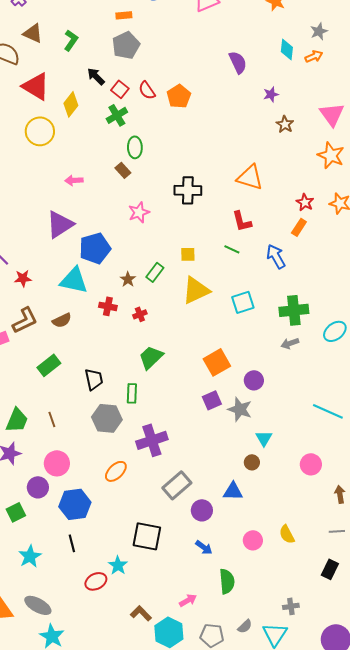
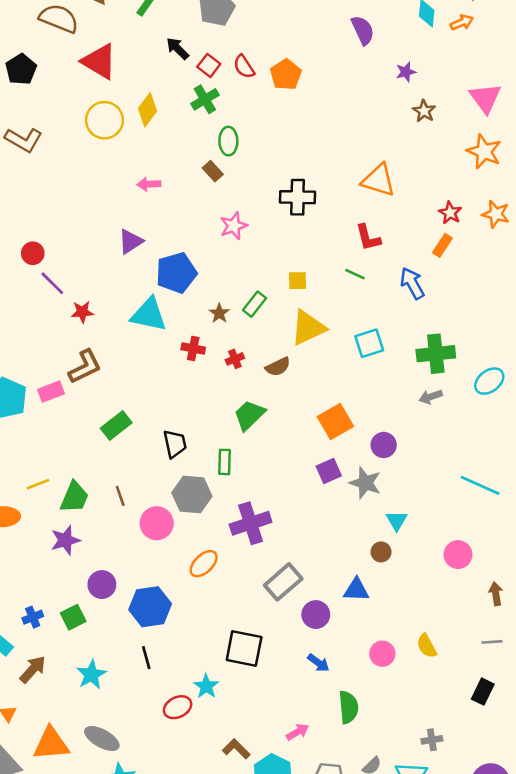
yellow diamond: (71, 104) -> (148, 110), moved
purple triangle: (60, 224) -> (131, 242), size x0.7
brown semicircle: (62, 320) -> (278, 367), moved
pink circle: (57, 463) -> (157, 523), moved

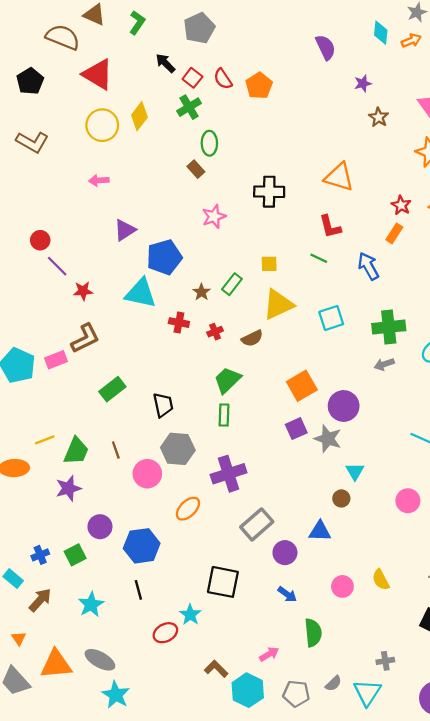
pink arrow: (149, 184) -> (99, 180), moved
purple circle: (384, 445) -> (344, 406), size x1.4
green rectangle: (224, 462) -> (224, 415), moved

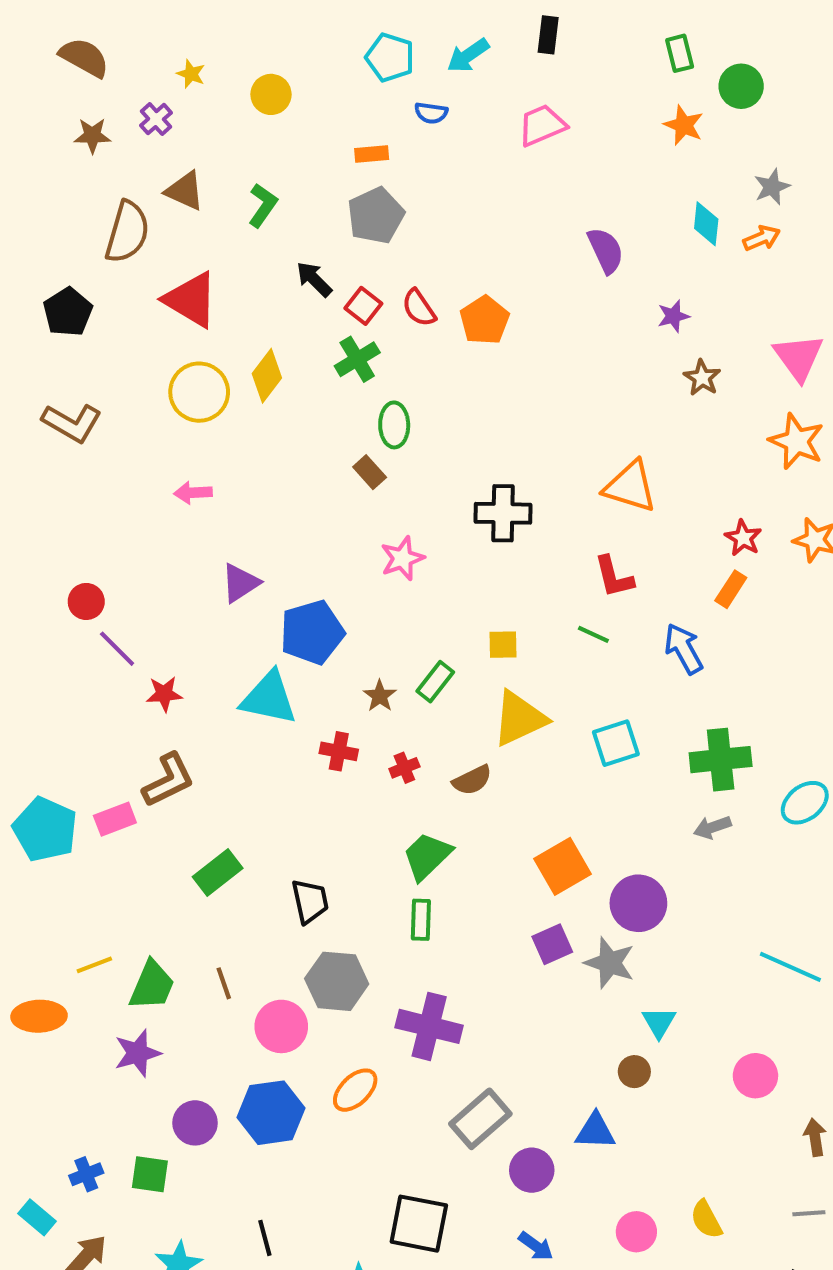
brown semicircle: (63, 37) -> (127, 232), turned 84
purple cross: (229, 474) -> (429, 1026), turned 32
blue hexagon: (142, 546) -> (271, 1113), moved
green square: (75, 555) -> (150, 1174), turned 35

